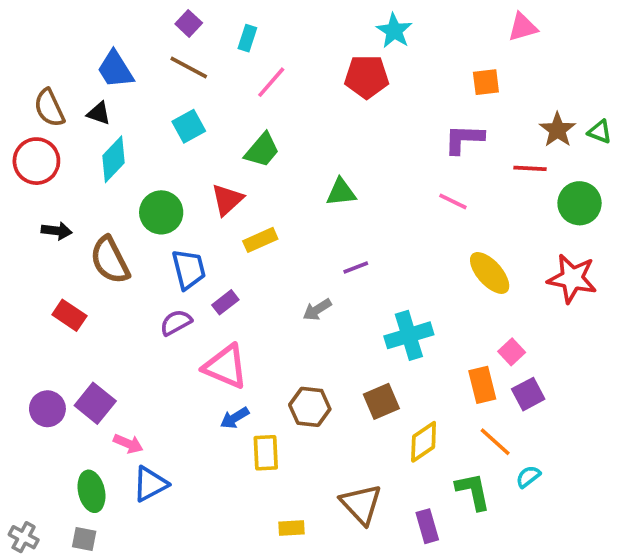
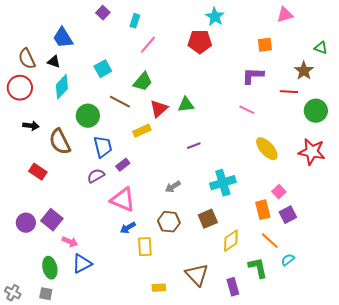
brown line: (189, 67) -> (120, 102), moved
green triangle: (600, 132) -> (321, 48), moved
red triangle: (227, 200) -> (159, 109), moved
gray arrow: (317, 310) -> (173, 187), moved

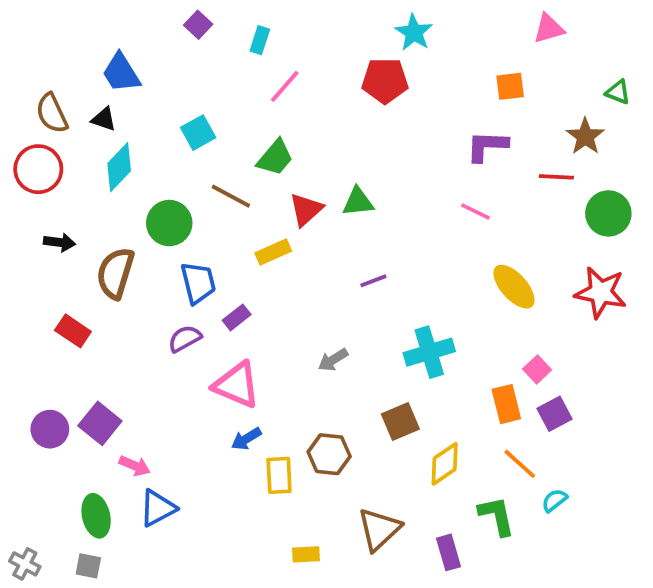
brown semicircle: (60, 142) -> (115, 273), turned 44
brown hexagon: (169, 222) -> (329, 454), moved
brown triangle: (197, 275) -> (379, 529), turned 30

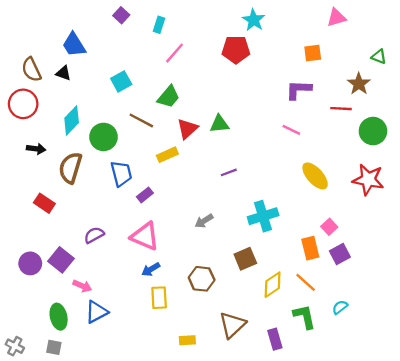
cyan diamond: (119, 167) -> (72, 120), moved
purple semicircle: (185, 339) -> (94, 235), moved
orange line: (520, 464) -> (306, 282), moved
yellow rectangle: (279, 475) -> (159, 298), moved

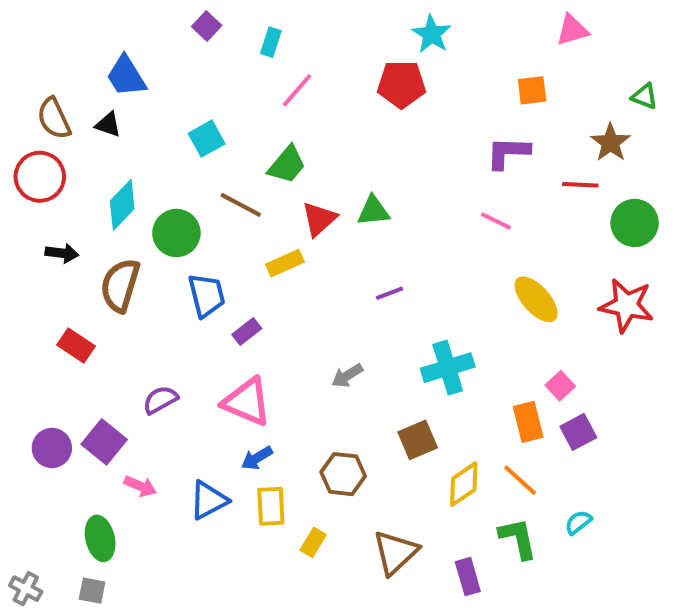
blue triangle: (96, 312) -> (209, 500), moved
yellow rectangle: (187, 340) -> (313, 542), moved, turned -56

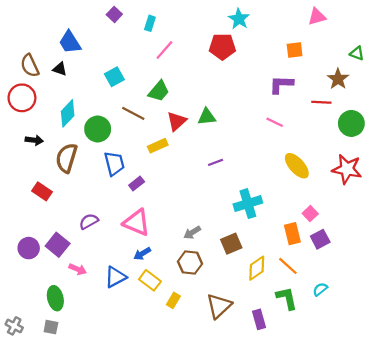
gray arrow: (347, 376) -> (192, 233), moved
yellow rectangle: (271, 506) -> (150, 280), turned -50

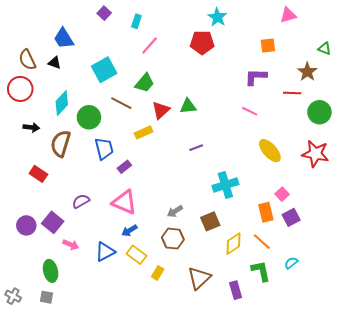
cyan square: (114, 77) -> (104, 70), size x1.4

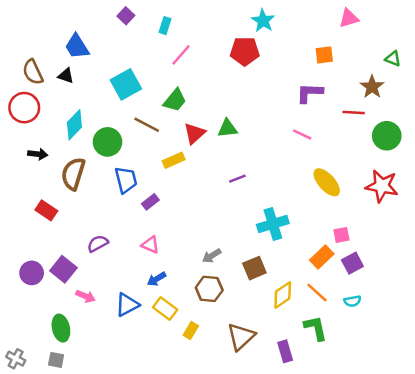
pink square: (282, 194) -> (341, 235), turned 32
pink triangle: (124, 202) -> (150, 245), size x0.6
orange rectangle: (266, 212) -> (322, 257), turned 60
cyan semicircle: (291, 263) -> (352, 301), moved, turned -152

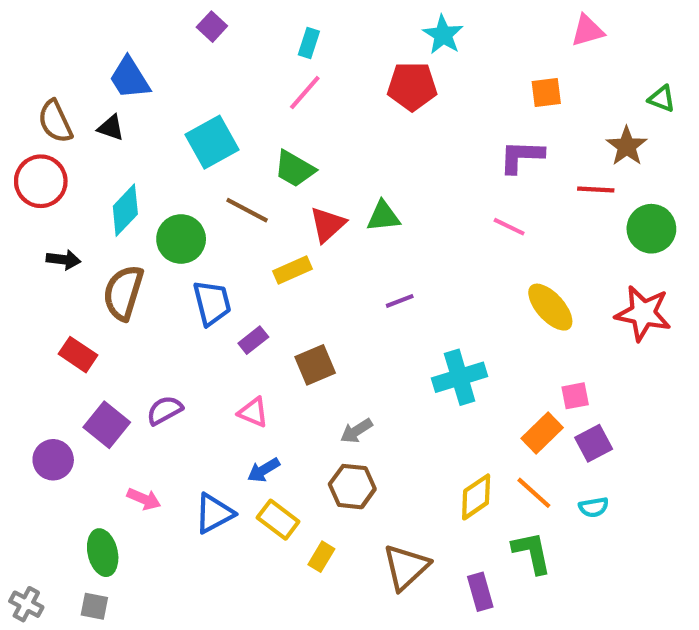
cyan rectangle: (165, 26) -> (309, 43), moved
green trapezoid: (175, 100) -> (295, 169), turned 80
brown square: (254, 268) -> (315, 365), moved
purple square: (63, 269) -> (107, 425), moved

